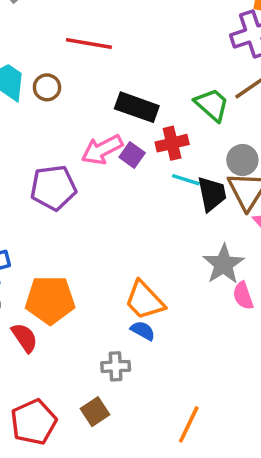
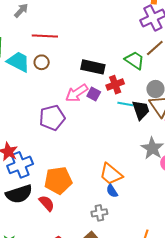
red line: (89, 44) -> (45, 36), moved
blue semicircle: (143, 331) -> (112, 191), turned -144

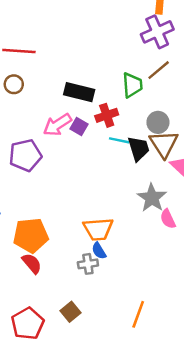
green trapezoid: (135, 60) -> (132, 85), turned 50
orange trapezoid: (111, 174) -> (98, 229), turned -45
red semicircle: (47, 203) -> (32, 263), moved
gray cross: (99, 213) -> (88, 264), moved

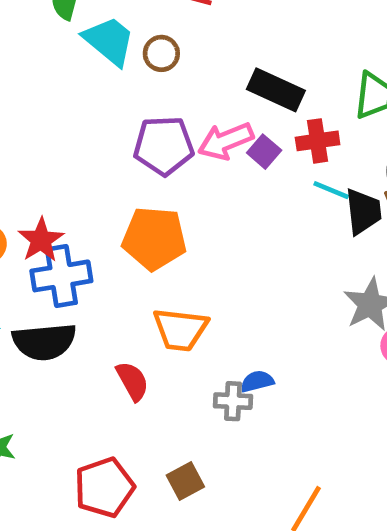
purple pentagon: (25, 155) -> (164, 146), moved
orange trapezoid: (98, 229) -> (180, 330), moved
orange pentagon: (31, 235) -> (154, 238), moved
blue semicircle: (99, 251) -> (257, 381), turned 96

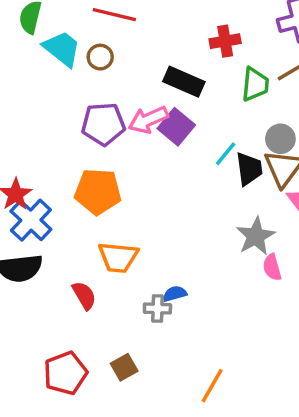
red cross: (318, 141) -> (225, 41), moved
purple square: (264, 152) -> (176, 127), size x1.5
cyan line: (331, 190) -> (226, 154), turned -72
blue cross: (61, 276) -> (31, 220), turned -36

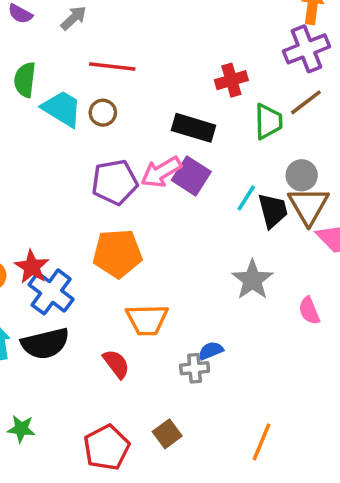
gray star: (256, 236) -> (252, 280), moved

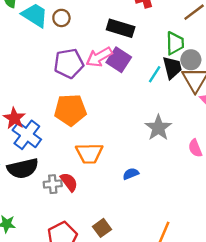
green trapezoid: (268, 121) -> (175, 43), moved
black trapezoid: (273, 211) -> (172, 68), moved
gray cross: (195, 368) -> (53, 184), moved

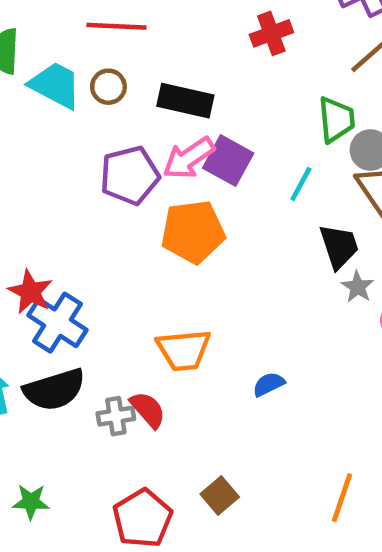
black rectangle: (121, 28) -> (185, 101), moved
black trapezoid: (172, 68) -> (339, 246), moved
orange pentagon: (70, 110) -> (193, 232), moved
gray star: (158, 128) -> (358, 287), moved, size x0.6

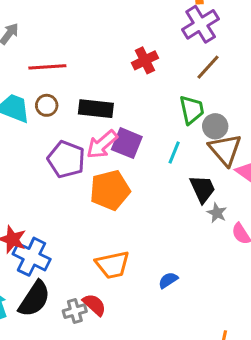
purple pentagon: (130, 175) -> (66, 159), turned -30
black semicircle: (54, 390) -> (34, 299), turned -33

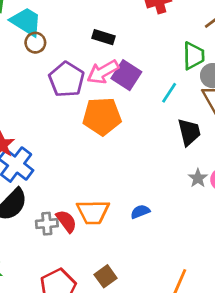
brown circle: (47, 105) -> (35, 43), moved
black rectangle: (96, 109) -> (104, 37), size x0.7
gray star: (217, 213) -> (198, 178), moved
orange trapezoid: (112, 265) -> (93, 212), moved

